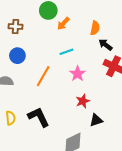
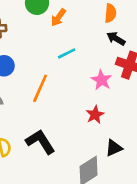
orange semicircle: (95, 28) -> (110, 13), moved
pink star: (77, 74) -> (101, 80), moved
black triangle: (96, 120) -> (114, 148), moved

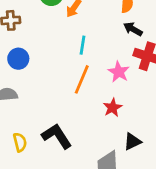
cyan line: (67, 53) -> (82, 45), turned -54
orange line: (40, 88) -> (82, 79), moved

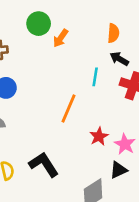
cyan line: (82, 45) -> (95, 77), moved
pink star: (119, 72) -> (125, 144), moved

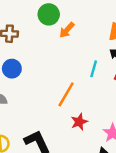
red star: (99, 136) -> (79, 122), moved

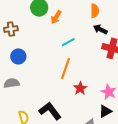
cyan line: (94, 69) -> (68, 42), moved, turned 56

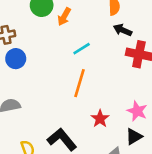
blue circle: (18, 56) -> (16, 59), moved
red star: (80, 88) -> (100, 119), moved

